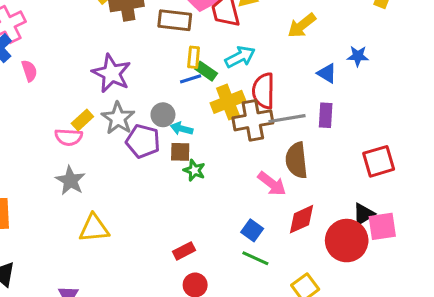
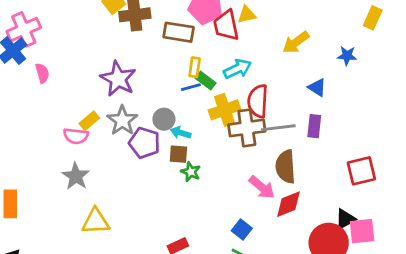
blue star: (358, 56) -> (347, 56), moved
red diamond: (302, 219) -> (288, 204), moved

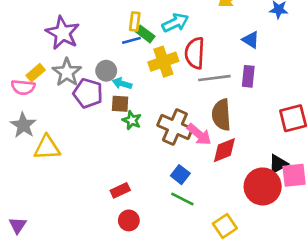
brown cross: (247, 128) -> (175, 127), moved, turned 32
yellow triangle: (96, 221) -> (47, 148), moved

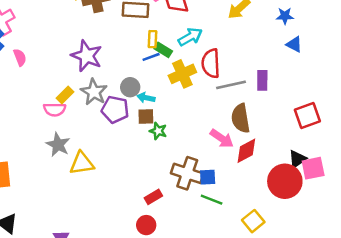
blue triangle: (251, 40) -> (294, 44), moved
brown cross: (175, 127) -> (187, 173), moved
blue square: (180, 175) -> (208, 177), turned -36
red circle: (129, 220) -> (146, 225), moved

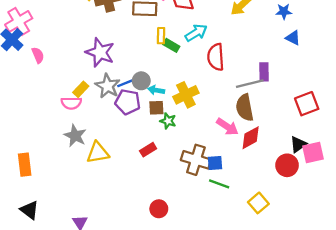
blue line: (151, 57) -> (125, 83), moved
yellow cross: (182, 74) -> (186, 95), moved
gray line: (231, 85) -> (250, 84), moved
red circle: (285, 181) -> (287, 165), size x0.7
red rectangle: (153, 197) -> (148, 150), moved

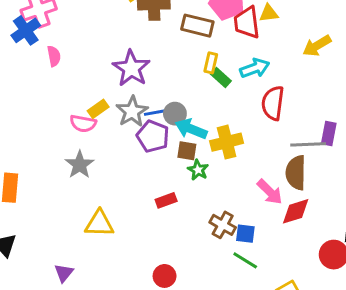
cyan arrow: (156, 90) -> (191, 129), size x1.5
yellow triangle: (98, 153) -> (99, 224), moved
brown cross: (196, 160) -> (223, 225), size x0.7

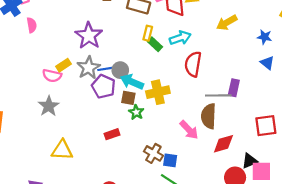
red diamond: (296, 211) -> (223, 144), moved

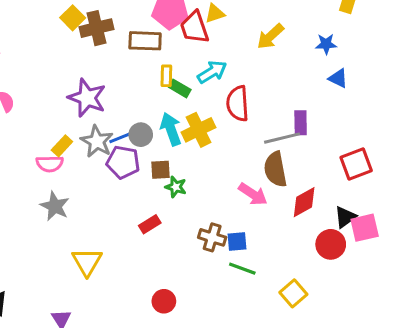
cyan arrow: (132, 82) -> (171, 129), moved, turned 60
yellow cross: (158, 92) -> (199, 130), moved
yellow triangle: (62, 150) -> (87, 262), turned -50

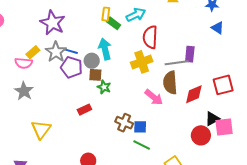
yellow cross: (199, 130) -> (142, 62), moved
gray circle: (141, 135) -> (92, 61), moved
blue line: (120, 138) -> (71, 51), turned 32
red diamond: (304, 202) -> (194, 94), moved

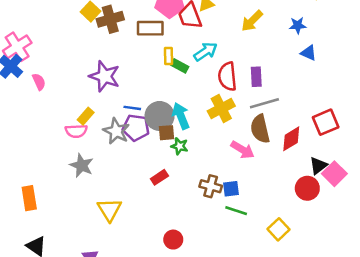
cyan arrow: (105, 49) -> (181, 116), moved
gray star: (56, 52) -> (116, 131), moved
purple rectangle: (190, 54) -> (256, 77), moved
gray circle: (92, 61) -> (160, 116), size x1.5
pink square: (224, 127) -> (334, 174), turned -30

